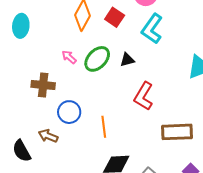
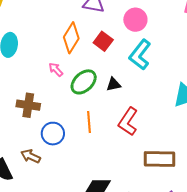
pink arrow: (69, 57) -> (56, 70), moved
orange line: (104, 127) -> (89, 122), moved

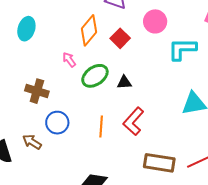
cyan L-shape: (140, 55) -> (182, 49), moved, turned 44
orange line: (89, 122) -> (101, 126), moved

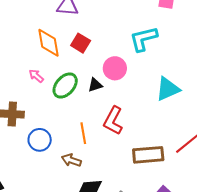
pink circle: (155, 21) -> (115, 68), moved
orange diamond: (89, 30) -> (48, 43), turned -36
brown arrow: (32, 142) -> (71, 160), moved

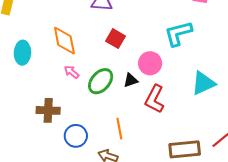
orange diamond: (48, 43) -> (64, 41), moved
red L-shape: (113, 121) -> (155, 99), moved

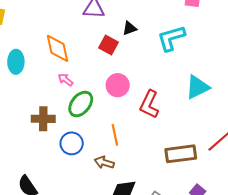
pink circle: (150, 63) -> (118, 85), moved
black triangle: (131, 80) -> (130, 28), moved
green ellipse: (101, 81) -> (81, 104), moved

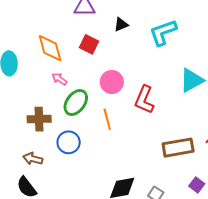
red square: (109, 45) -> (89, 44), moved
orange line: (115, 135) -> (107, 119), moved
brown arrow: (104, 162) -> (33, 159), moved

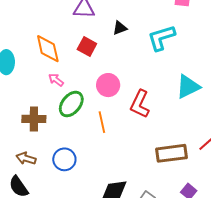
blue circle: (69, 142) -> (64, 159), moved

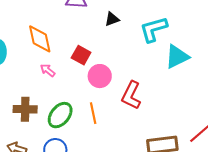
red square: (87, 46) -> (81, 55), moved
cyan triangle: (188, 87) -> (177, 57), moved
green ellipse: (71, 104) -> (60, 115), moved

